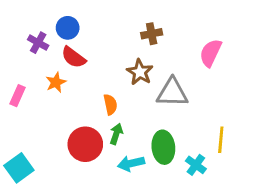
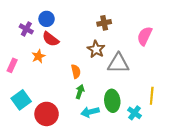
red circle: (85, 144) -> (47, 114), moved
cyan square: (19, 168) -> (21, 100), moved

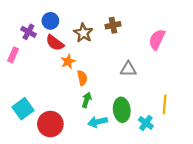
brown star: (96, 49) -> (83, 33), moved
orange star: (38, 56) -> (68, 61), moved
gray triangle: (118, 63) -> (128, 69), size x0.7
pink rectangle: (12, 65) -> (13, 55), moved

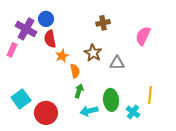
purple cross: (28, 32) -> (26, 29), size x1.5
brown star: (83, 33) -> (93, 53), moved
red semicircle: (55, 43) -> (50, 39), turned 42

